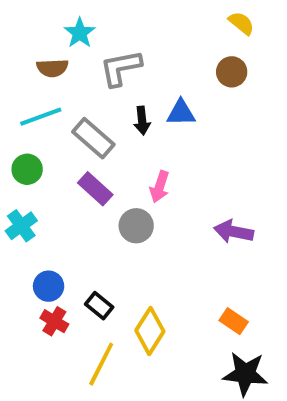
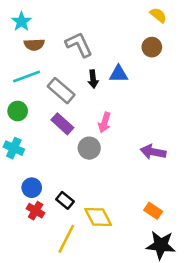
cyan star: (80, 33) -> (21, 22), moved
gray L-shape: (121, 68) -> (79, 45), turned 76
cyan cross: (21, 226) -> (14, 148), turned -30
yellow diamond: (150, 331) -> (98, 217), turned -60

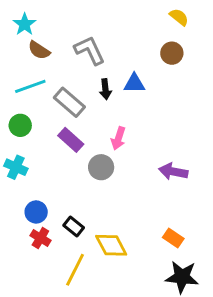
brown semicircle: (34, 45) -> (39, 50), turned 36

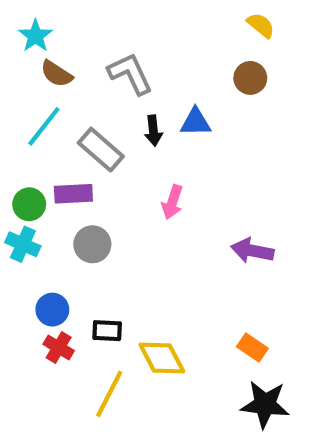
cyan line: (30, 86) -> (44, 126), turned -32
green circle: (20, 125) -> (29, 204), moved
purple rectangle: (71, 140) -> (73, 194), moved, turned -45
gray circle: (101, 167) -> (92, 244), moved
black rectangle: (74, 226) -> (107, 331), turned -36

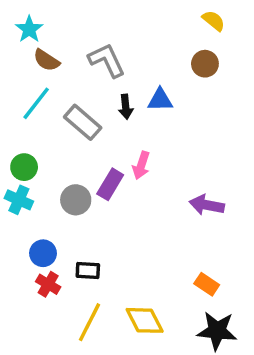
purple rectangle: (73, 194) -> (110, 184), moved, turned -56
yellow diamond: (162, 358) -> (145, 320), moved

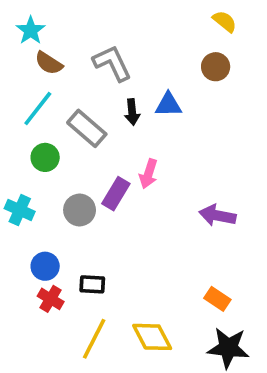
green circle: (24, 167) -> (45, 157), moved

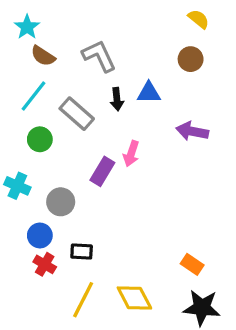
gray circle: (80, 210) -> (61, 202), moved
purple arrow: (217, 215) -> (192, 131), moved

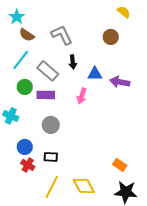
brown circle: (191, 59) -> (111, 37), moved
blue triangle: (149, 93) -> (95, 74), moved
purple rectangle: (102, 171) -> (46, 95), moved, turned 60
gray circle: (61, 202) -> (51, 125), moved

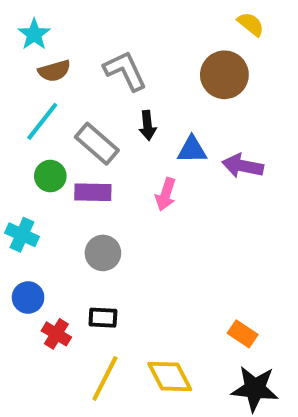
brown semicircle: (27, 35) -> (54, 71), turned -49
brown circle: (111, 37) -> (224, 75), size x1.5
blue circle: (25, 147) -> (28, 297), moved

